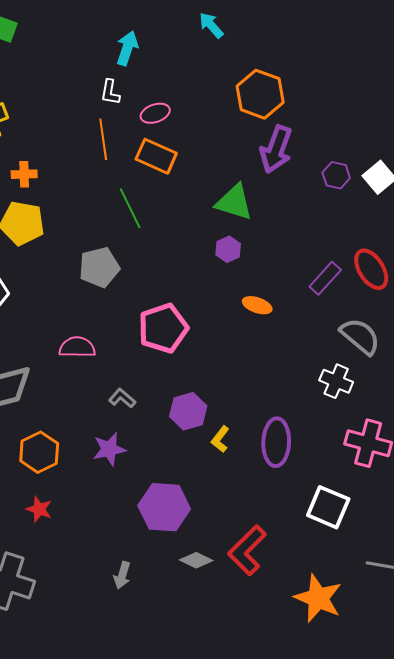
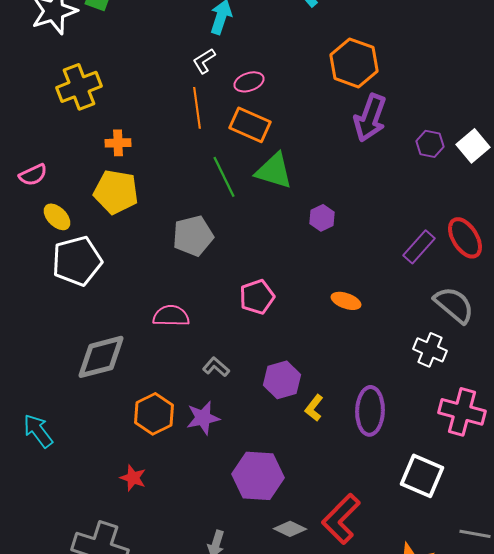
white L-shape: (110, 92) -> (204, 61), turned 48
green triangle: (234, 202) -> (274, 171), moved
orange ellipse: (257, 305) -> (346, 301), moved
pink pentagon: (163, 328) -> (257, 297), size x0.7
orange hexagon: (39, 452) -> (154, 414), moved

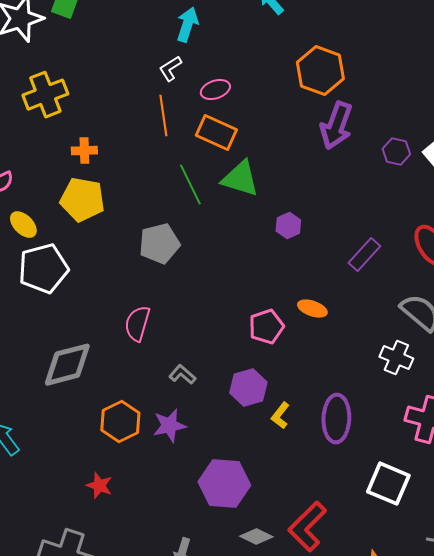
purple rectangle: (419, 247) -> (364, 255), moved
pink pentagon: (257, 297) -> (266, 327), moved
pink semicircle: (171, 316) -> (137, 324), turned -75

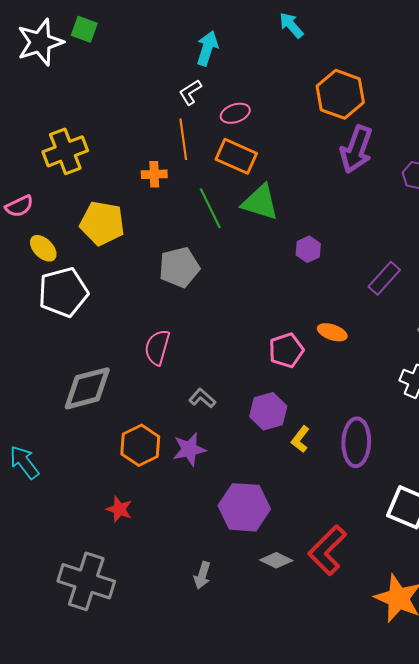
yellow cross: (45, 95) -> (65, 151), moved
orange cross: (84, 151) -> (154, 174), moved

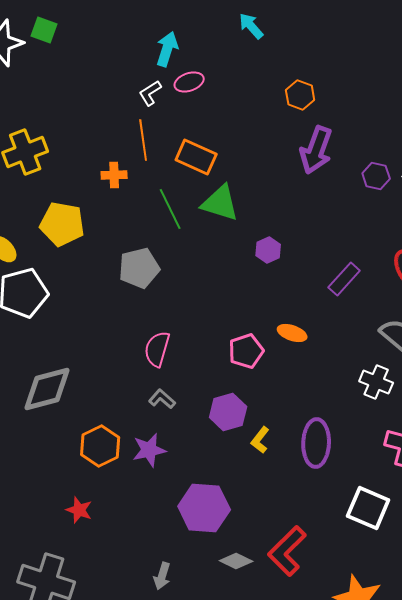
orange hexagon: (340, 94) -> (300, 95), size x0.6
pink ellipse: (235, 113) -> (189, 82), moved
pink semicircle: (157, 347) -> (157, 349), moved

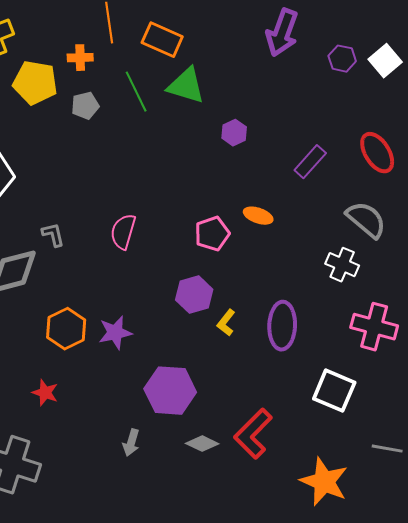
yellow pentagon: (62, 224) -> (35, 83), moved
gray pentagon: (139, 268) -> (85, 106), moved, size x0.7
gray L-shape: (162, 399) -> (53, 235), moved, turned 36
gray arrow: (162, 576) -> (131, 443), moved

